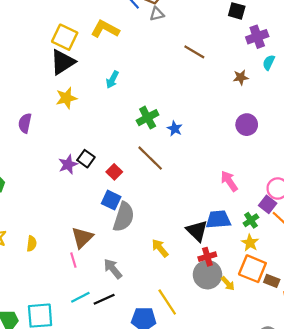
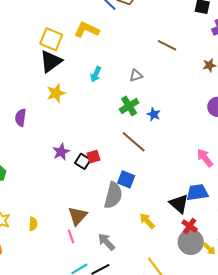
gray triangle: (157, 14) -> (136, 75), moved
black square: (86, 159) -> (83, 161), moved
red square: (114, 172) -> (93, 157), moved, turned 32
blue square: (111, 200) -> (126, 179), moved
red cross: (207, 257) -> (190, 226), turned -35

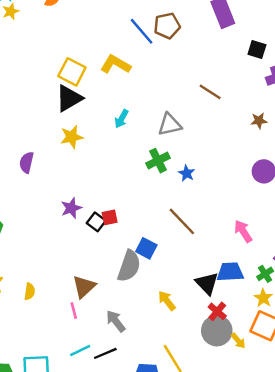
gray triangle: (136, 75) -> (170, 125), size x1.5
brown line: (134, 142) -> (182, 221), moved

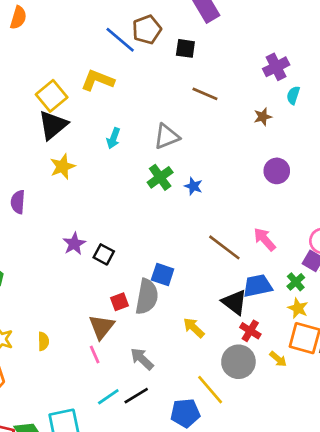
black square: (257, 49) -> (185, 48), moved
yellow square: (72, 72) -> (52, 96), turned 32
red square: (110, 217) -> (119, 302), moved
brown line: (182, 221) -> (224, 247), moved
gray circle: (217, 331) -> (238, 362), moved

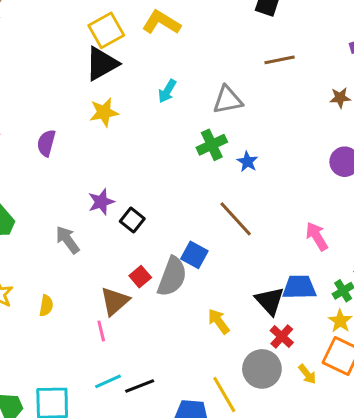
brown line: (205, 94) -> (280, 60), turned -45
brown line: (224, 247) -> (236, 219), moved
red square: (119, 302) -> (140, 277), turned -30
gray arrow: (142, 359) -> (68, 240), moved

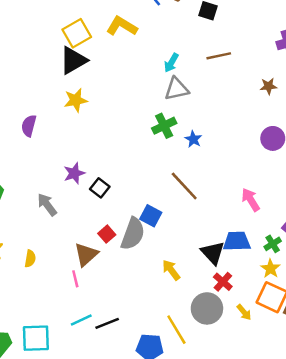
cyan arrow: (167, 91) -> (171, 63), moved

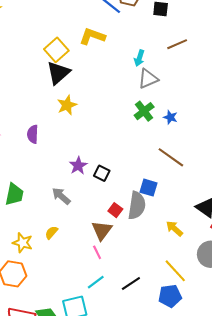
yellow semicircle: (30, 259) -> (51, 233), moved, turned -136
cyan line: (81, 320) -> (96, 282), moved
yellow line: (176, 330) -> (175, 271), moved

